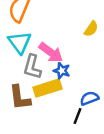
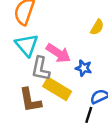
blue star: (62, 71) -> (84, 68), moved
yellow rectangle: (47, 88) -> (57, 89), turned 52

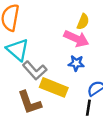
pink arrow: (58, 53) -> (76, 39), moved
gray L-shape: (41, 69) -> (35, 70), turned -45

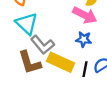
brown L-shape: (29, 102) -> (30, 63), moved
black line: (88, 108) -> (85, 69), moved

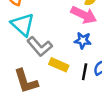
yellow rectangle: (61, 62) -> (59, 65), size x0.7
brown L-shape: (30, 63) -> (26, 81), moved

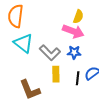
gray L-shape: (40, 47) -> (50, 53), moved
yellow rectangle: (59, 65) -> (56, 74), turned 70

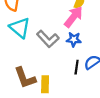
pink arrow: (73, 31) -> (74, 17), turned -75
yellow rectangle: (56, 74) -> (45, 84), moved

